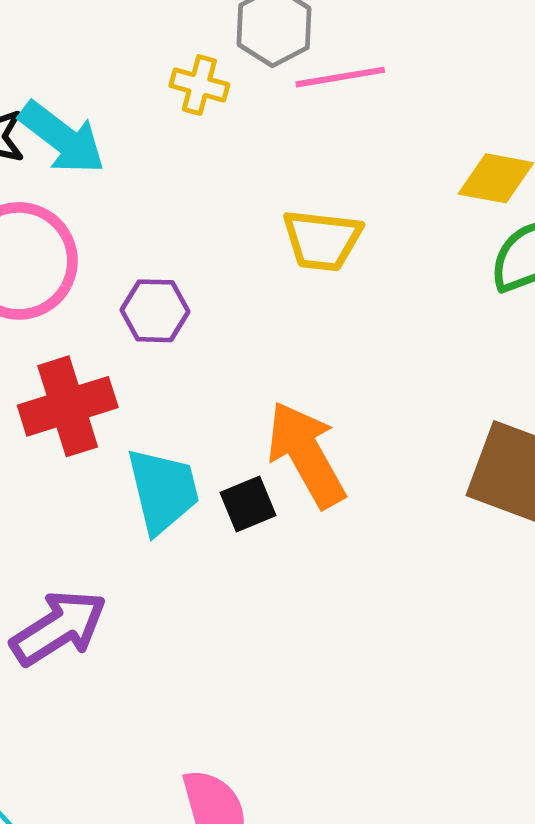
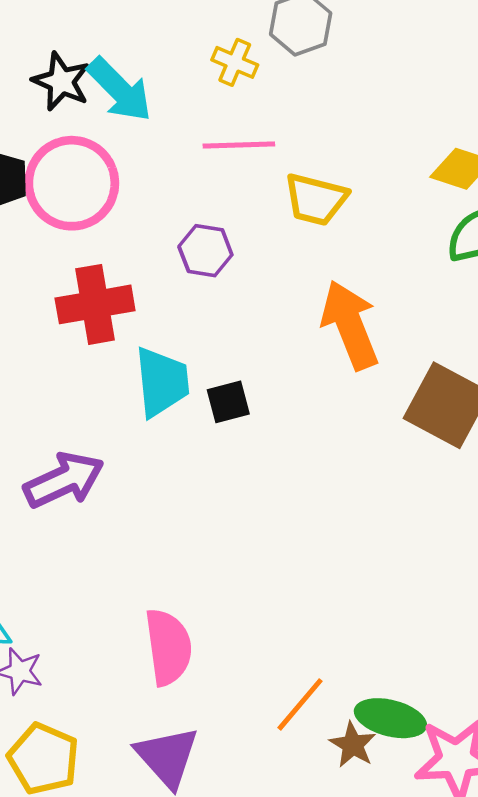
pink line: (340, 77) -> (239, 145), moved
purple hexagon: (155, 311) -> (205, 251), moved
orange arrow: (306, 454) -> (350, 325), moved

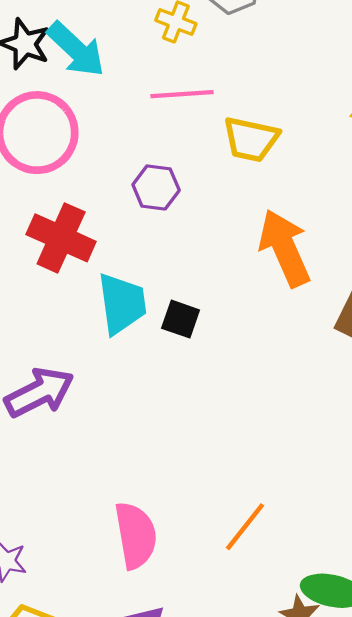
red cross: (95, 304) -> (61, 238), turned 36
black square: (228, 402) -> (181, 319), turned 36
orange line: (300, 704) -> (245, 527), moved

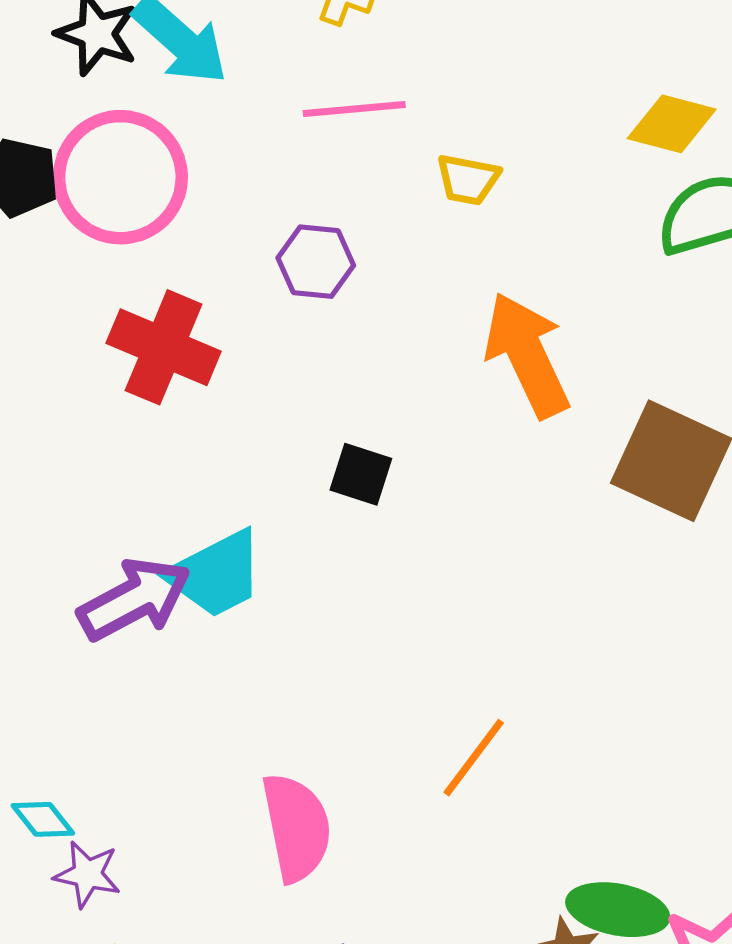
yellow trapezoid: (251, 139) -> (468, 180), size x0.7
cyan trapezoid: (122, 304) -> (216, 574), moved, turned 72
orange line: (245, 527) -> (474, 758), moved

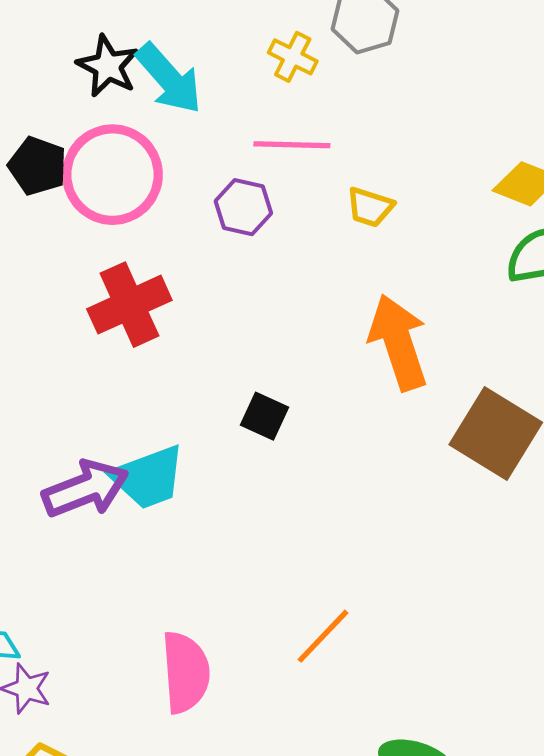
purple hexagon: (316, 262) -> (243, 207), moved
red cross: (164, 347) -> (129, 305), turned 36

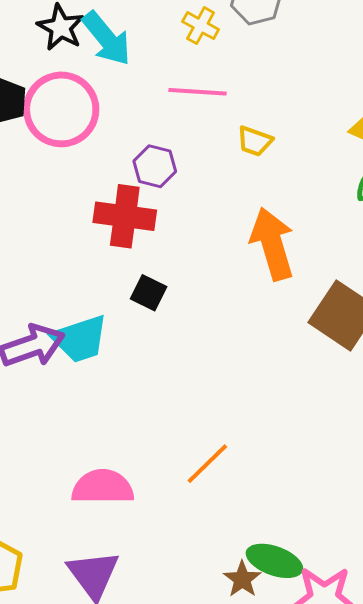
purple hexagon: (243, 207) -> (155, 166), moved
red cross: (129, 305) -> (125, 216), moved, turned 30
black square: (264, 416) -> (149, 293), moved
pink semicircle: (186, 672) -> (103, 487), turned -88

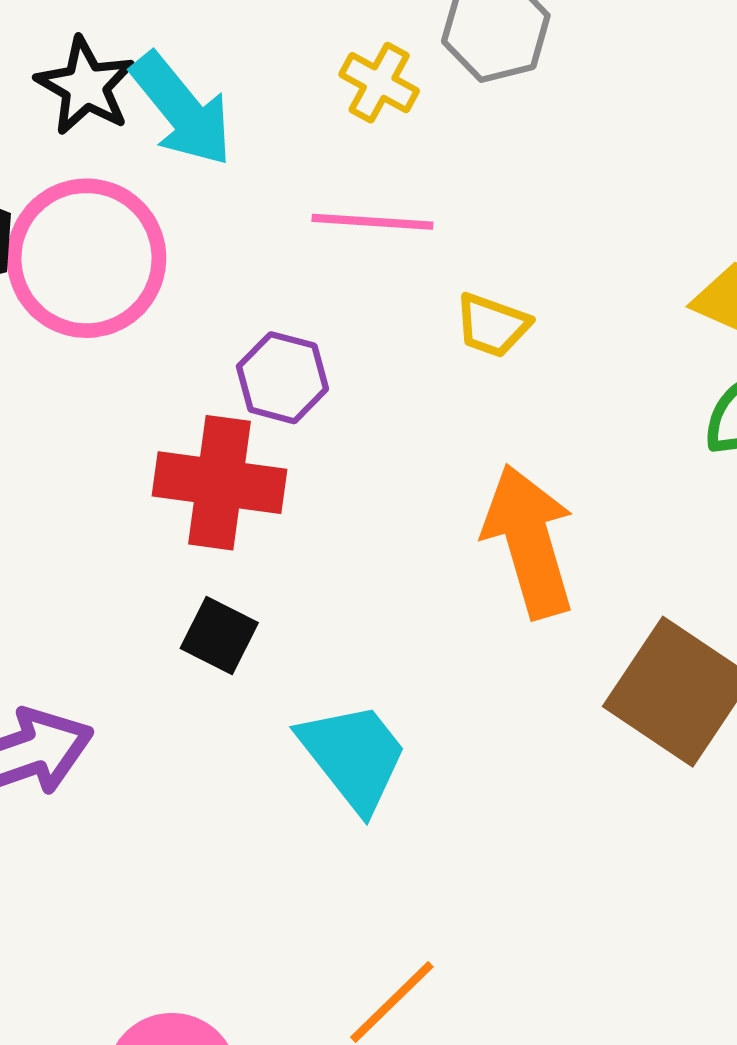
black square: (149, 293) -> (219, 635), moved
cyan trapezoid: (80, 339) -> (353, 756), moved, turned -110

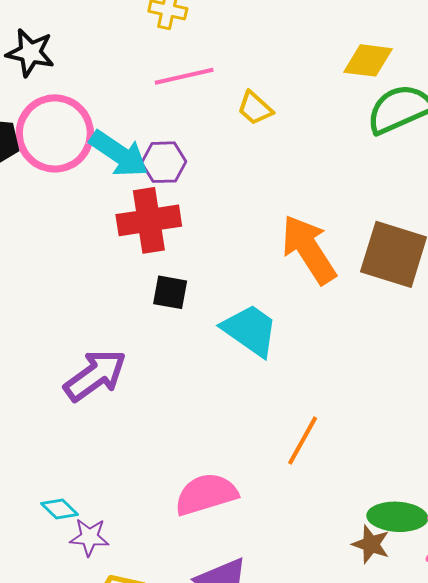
cyan arrow: (182, 109) -> (119, 154), moved
yellow trapezoid: (492, 325) -> (255, 108), turned 39
orange arrow: (529, 541) -> (309, 249), moved

